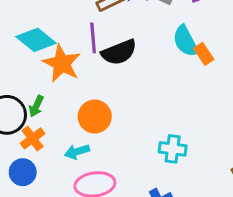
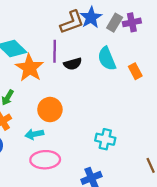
cyan semicircle: (186, 41) -> (107, 59), moved
black semicircle: (119, 52) -> (73, 64), size x0.7

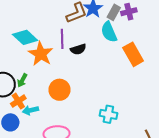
cyan semicircle: (107, 59) -> (109, 32), moved
orange rectangle: (135, 71) -> (133, 54), size x1.6
cyan arrow: (34, 134) -> (31, 110), moved

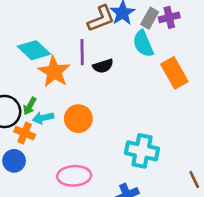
orange cross: (18, 101) -> (25, 133), turned -35
cyan arrow: (31, 110) -> (43, 118), moved
cyan cross: (108, 114) -> (142, 151), size x1.4

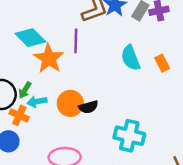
cyan semicircle: (143, 44) -> (131, 58), moved
black semicircle: (103, 66) -> (88, 107), moved
orange rectangle: (174, 73) -> (162, 63), size x0.6

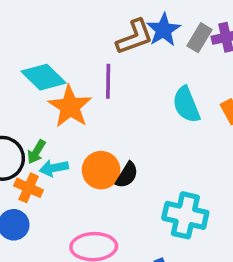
black semicircle: (88, 107) -> (127, 175), turned -42

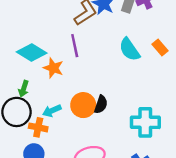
orange star: (70, 107) -> (53, 68), size x0.7
green arrow: (36, 152) -> (24, 89), moved

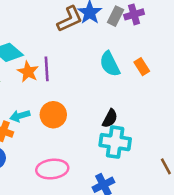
purple line: (75, 46) -> (47, 69), moved
black semicircle: (101, 104) -> (110, 118), moved

